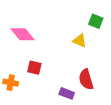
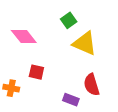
green square: (96, 21) -> (69, 20), moved, turned 32
yellow triangle: (80, 41) -> (85, 43), size x1.6

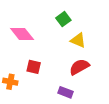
yellow triangle: (85, 43) -> (78, 40), size x0.7
red semicircle: (92, 85) -> (79, 67), moved, turned 78

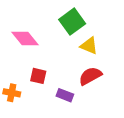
green square: (63, 19) -> (72, 22), size x1.5
purple rectangle: (65, 92) -> (65, 95), moved

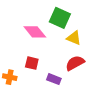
green square: (72, 22) -> (60, 18), turned -30
pink diamond: (25, 38) -> (35, 32), moved

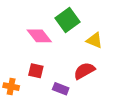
green square: (60, 18) -> (67, 20), turned 30
yellow triangle: (74, 38) -> (94, 40), moved

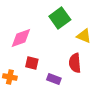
pink diamond: (39, 36) -> (21, 38), moved, turned -70
red semicircle: (84, 71) -> (75, 63), turned -66

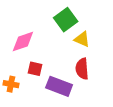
yellow triangle: (84, 36) -> (82, 39), moved
purple rectangle: (54, 79) -> (59, 86), size x1.6

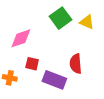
yellow triangle: (82, 39) -> (87, 22), moved

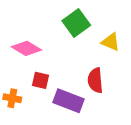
yellow triangle: (87, 22) -> (111, 42), moved
pink diamond: (21, 38) -> (26, 48), turned 50

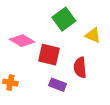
red square: (40, 80) -> (49, 55), moved, size x1.5
purple rectangle: (69, 101) -> (58, 85), size x0.7

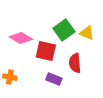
green square: (64, 19) -> (64, 30), moved

